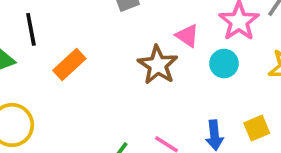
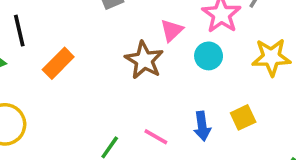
pink triangle: (187, 36) -> (172, 30), turned 45

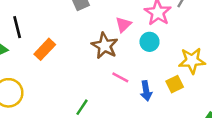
yellow star: (271, 57) -> (192, 61), moved
pink line: (156, 137) -> (120, 77), moved

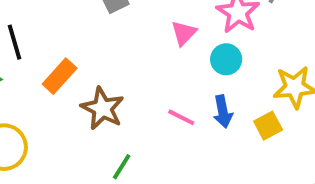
brown star: (105, 46) -> (102, 108), moved
blue arrow: (146, 91) -> (223, 112), moved

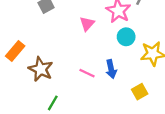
cyan circle: (226, 59) -> (126, 37), moved
yellow square: (268, 126) -> (140, 92), moved

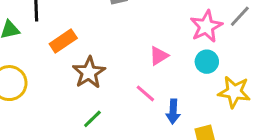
pink triangle: (87, 24) -> (159, 56), moved
blue arrow: (111, 69) -> (173, 112), moved

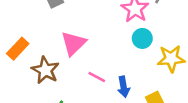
pink triangle: (159, 56) -> (73, 43), moved, size x1.5

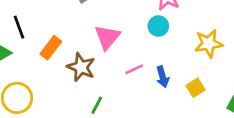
cyan circle: (142, 38) -> (158, 26), moved
pink line: (97, 77) -> (134, 69), turned -48

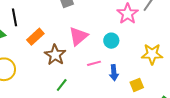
cyan circle: (158, 26) -> (111, 41), moved

